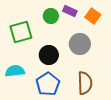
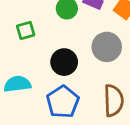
green square: (21, 32) -> (26, 30), size x0.6

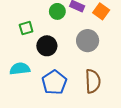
black circle: (64, 62) -> (47, 46), moved

